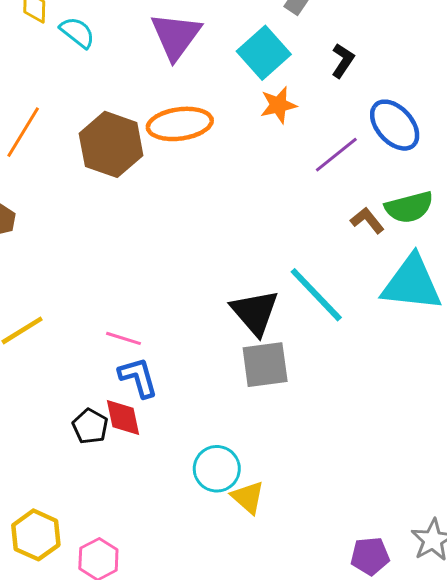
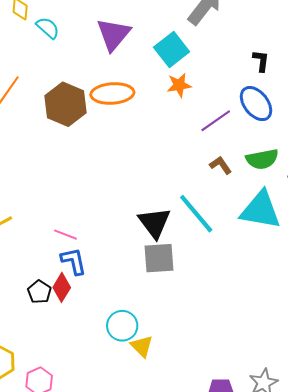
black L-shape: (343, 61) -> (261, 61), moved, turned -30
brown L-shape: (367, 220) -> (221, 165), moved
red diamond: (123, 418) -> (62, 287), turned 40

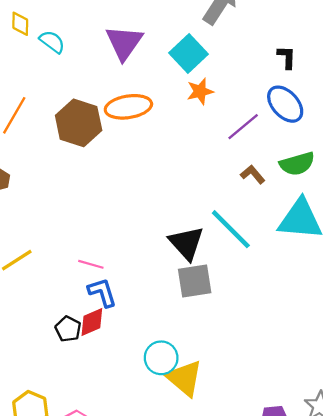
red diamond: (62, 287) -> (92, 322), turned 40
yellow triangle: (142, 346) -> (184, 378), size x1.5

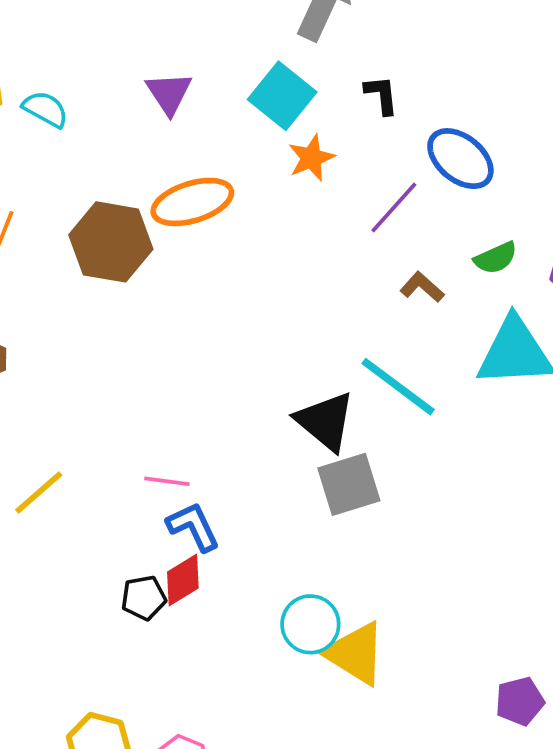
purple triangle: (124, 43) -> (169, 93), size x0.7
black L-shape: (287, 57) -> (381, 95), moved
green semicircle: (297, 164) -> (496, 258), size x0.7
black pentagon: (68, 329) -> (144, 598), turned -30

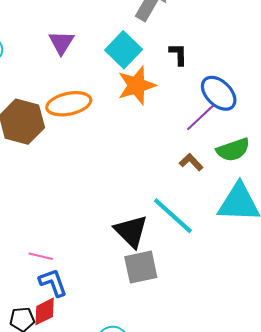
orange star: (311, 158) -> (137, 85), size x1.5
purple line: (394, 208) -> (200, 118), moved
green semicircle: (496, 258) -> (233, 150), size x1.4

